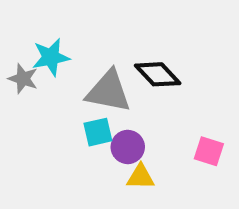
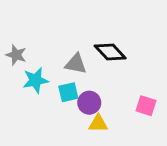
cyan star: (51, 57) -> (36, 80), moved
gray triangle: (108, 91) -> (76, 64), size x0.7

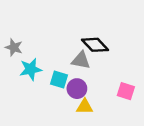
gray triangle: (76, 64) -> (81, 60), moved
cyan square: (68, 92) -> (59, 80), turned 30

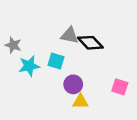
gray triangle: (81, 60) -> (70, 35), moved
cyan square: (59, 80) -> (56, 61), moved

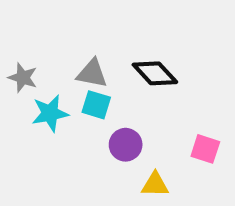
gray triangle: (70, 35) -> (92, 73), moved
yellow triangle: (81, 102) -> (155, 185), moved

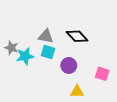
gray star: (23, 78) -> (11, 48), moved
purple circle: (126, 145) -> (69, 65), moved

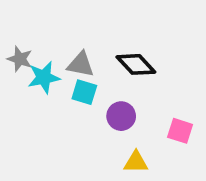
gray star: (11, 48) -> (20, 59), moved
cyan star: (25, 56) -> (44, 77), moved

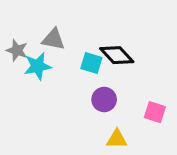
gray triangle: (81, 64) -> (53, 39), moved
cyan square: (84, 92) -> (91, 63), moved

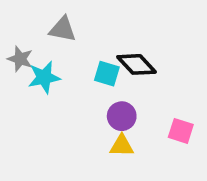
gray triangle: (53, 39) -> (63, 29), moved
yellow triangle: (117, 139) -> (122, 146), moved

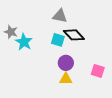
gray triangle: (63, 29) -> (60, 16), moved
cyan star: (44, 77) -> (24, 42), turned -30

